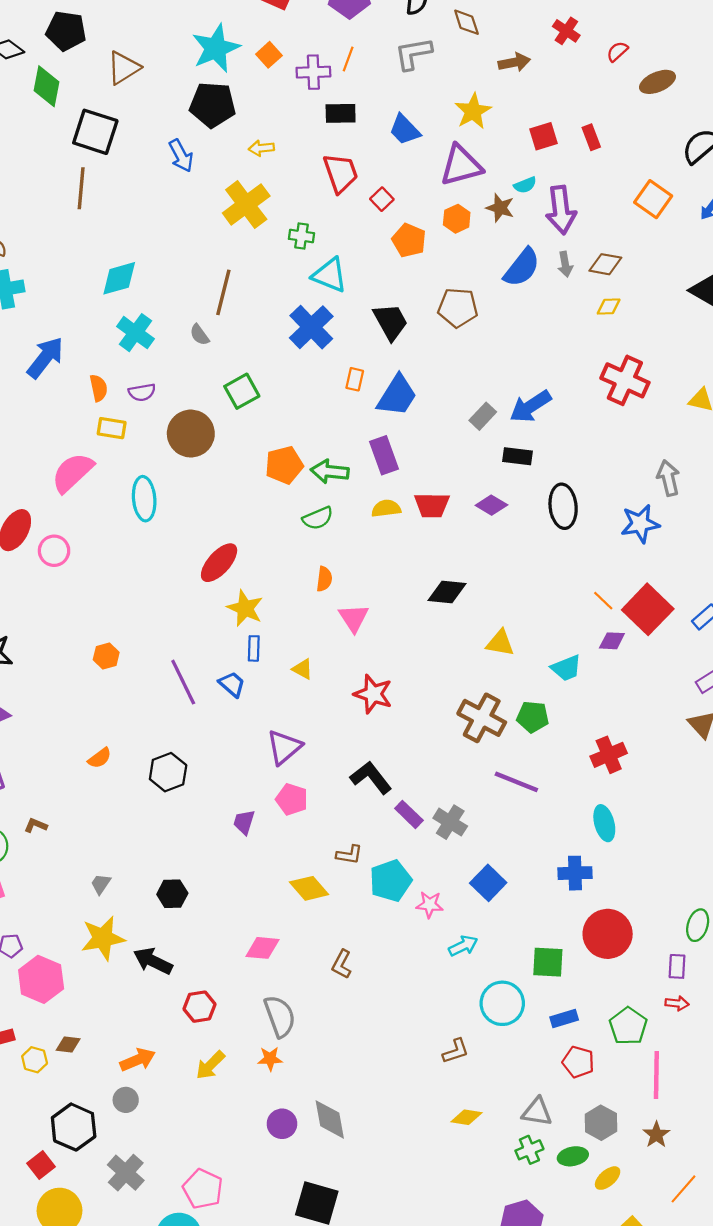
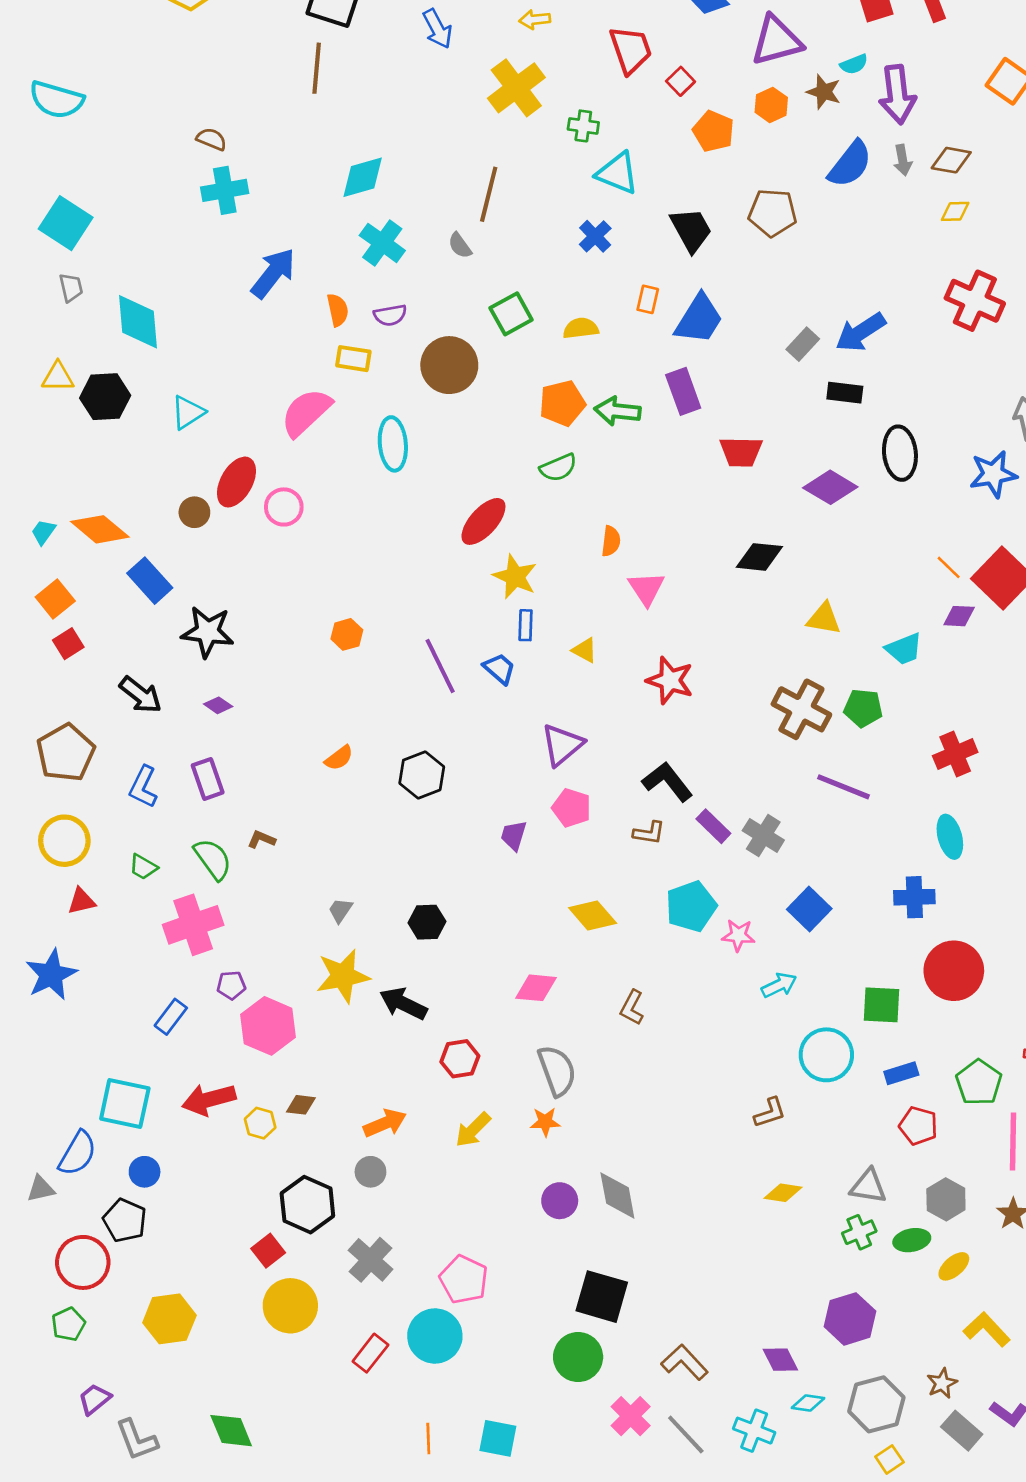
blue cross: (311, 327) -> (595, 236), size x0.6
purple diamond: (491, 505) -> (830, 487), moved, size x1.4
yellow semicircle: (386, 508) -> (581, 328), moved
green semicircle: (318, 518) -> (558, 468), moved
brown L-shape: (349, 855) -> (649, 833), moved

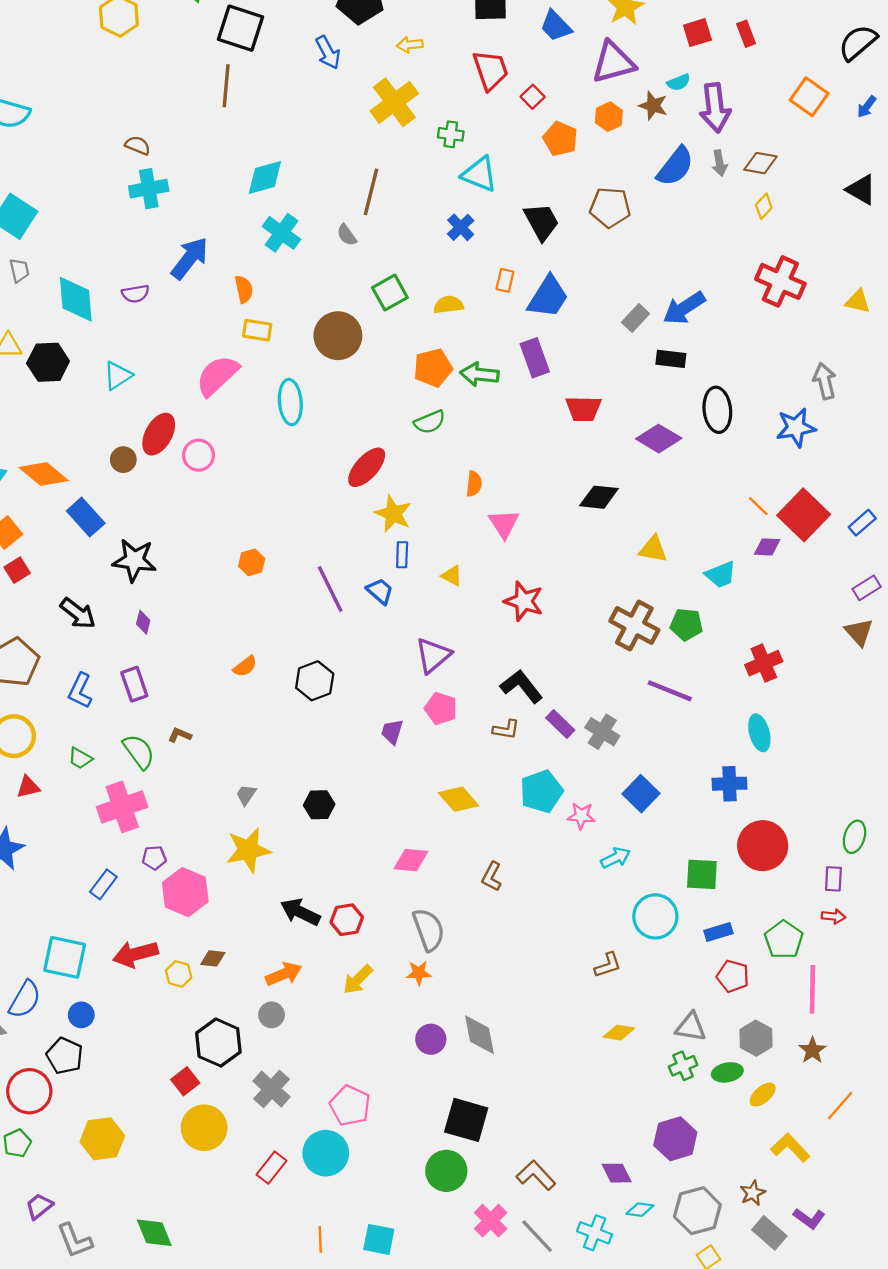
yellow diamond: (955, 211) -> (764, 206), turned -45
purple semicircle: (390, 315) -> (135, 294), moved
purple diamond: (218, 705) -> (143, 622), turned 70
black arrow: (403, 1004) -> (300, 912), moved

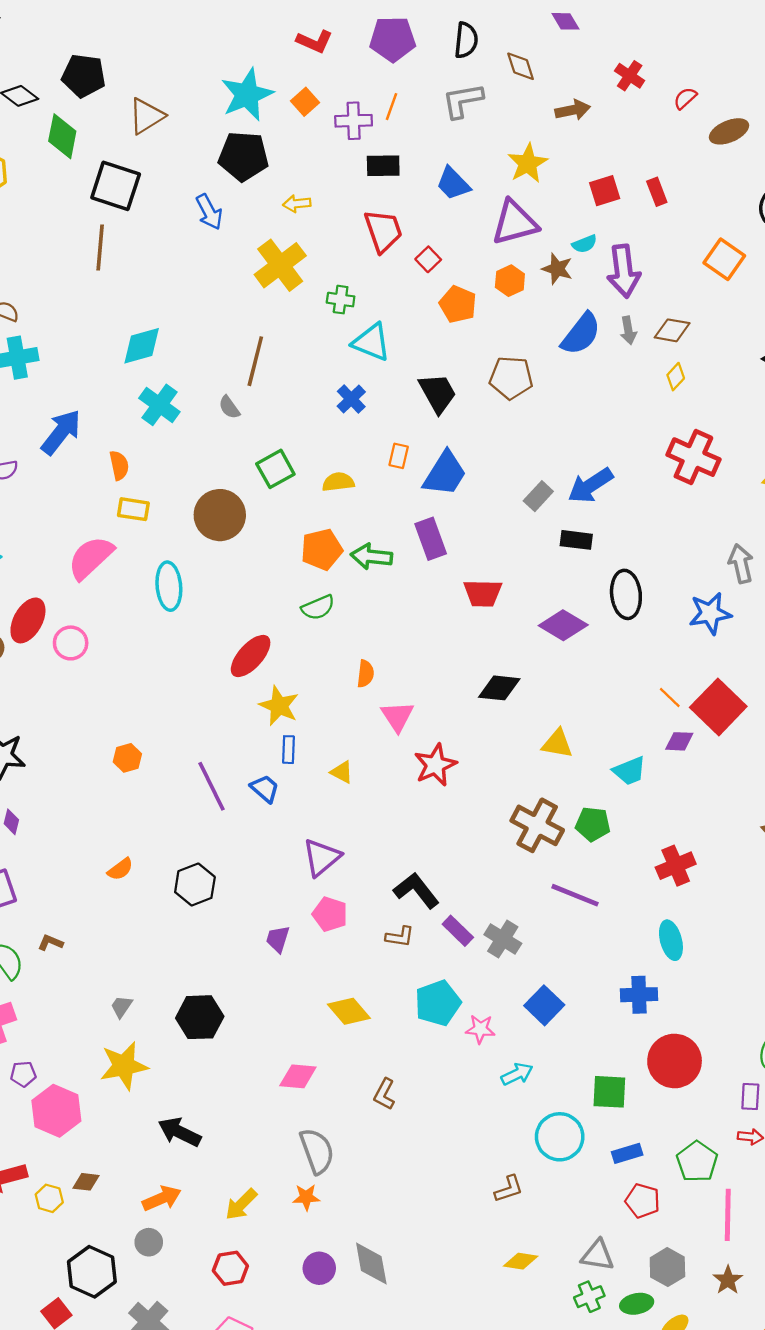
red star: (524, 601) -> (435, 765), moved, turned 30
black hexagon: (319, 805) -> (200, 1017), size x1.4
red hexagon: (347, 920) -> (230, 1268), moved

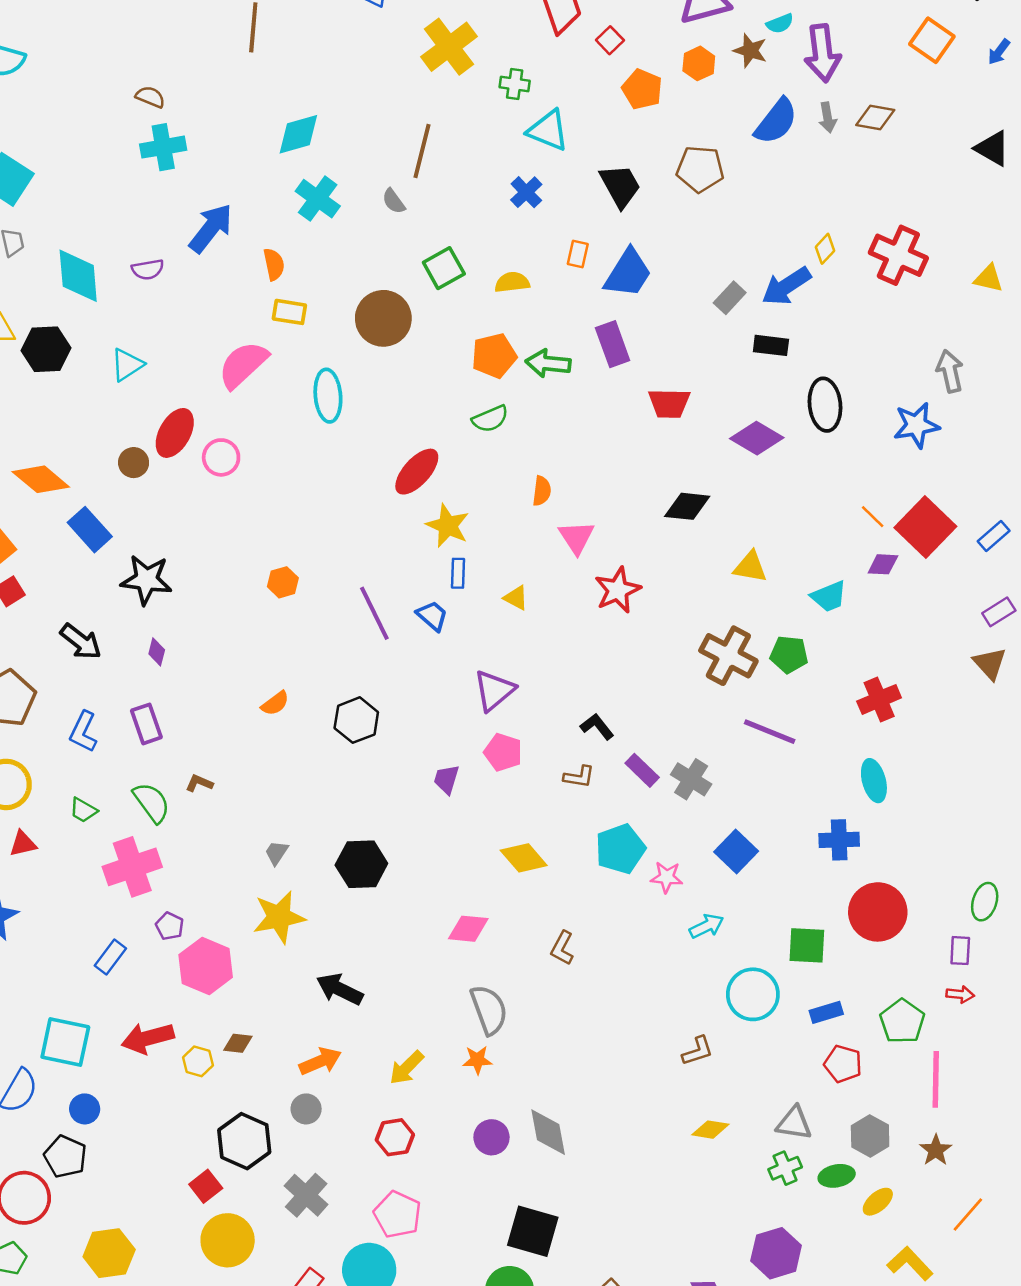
yellow diamond: (676, 377) -> (825, 249), moved
black L-shape: (416, 890) -> (597, 727), size x0.7
purple pentagon: (23, 1074) -> (170, 926), turned 30

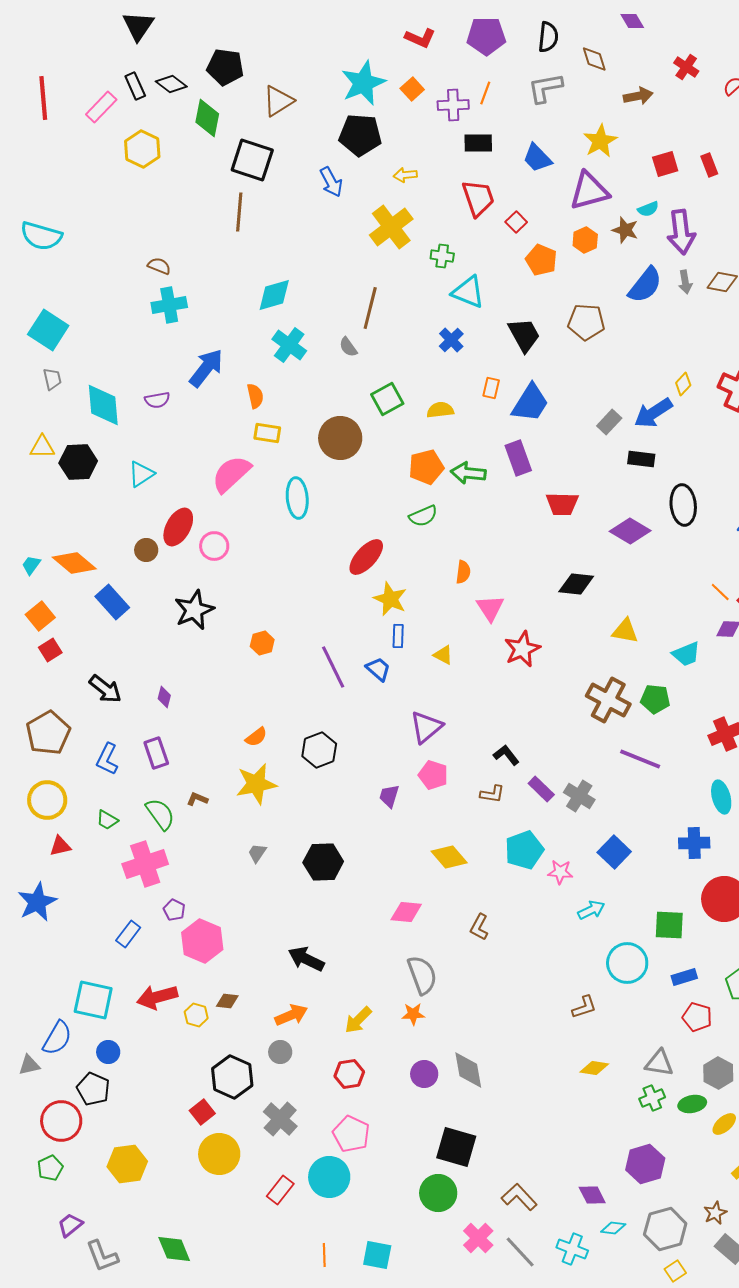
black star: (146, 580) -> (194, 610), moved, turned -30
yellow star: (279, 917) -> (256, 784), moved

